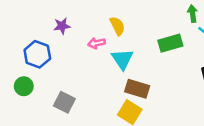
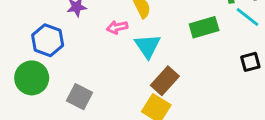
green circle: (24, 86) -> (32, 78), size x1.5
brown rectangle: (137, 89) -> (165, 81), turned -65

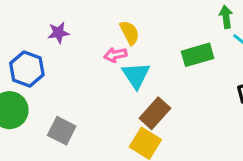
pink arrow: (117, 27) -> (115, 55), moved

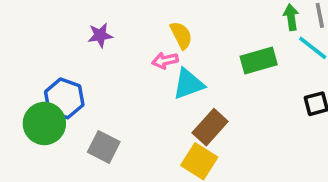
blue hexagon: (27, 69) -> (64, 98), moved
cyan triangle: (136, 75) -> (188, 84), turned 44

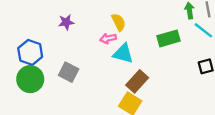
cyan triangle: (188, 84) -> (123, 54), turned 35
blue hexagon: (64, 98) -> (30, 52), moved
gray square: (104, 147) -> (69, 72), moved

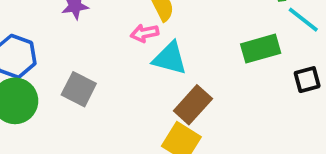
green rectangle: (169, 38) -> (261, 49), moved

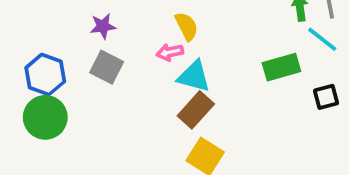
gray square: (79, 89) -> (107, 67), moved
brown rectangle: (193, 105) -> (196, 110), moved

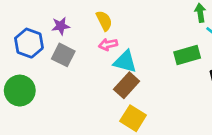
yellow semicircle: (187, 26) -> (104, 21), moved
blue hexagon: (45, 75) -> (29, 43), moved

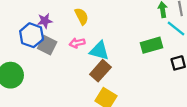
blue hexagon: (29, 43) -> (32, 35), moved
pink arrow: (108, 44) -> (77, 43), moved

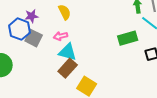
cyan triangle: (99, 51) -> (68, 52), moved
brown rectangle: (100, 71) -> (68, 68), moved

